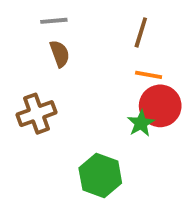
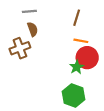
brown cross: (36, 114) -> (20, 48), moved
green hexagon: (100, 175) -> (74, 95), moved

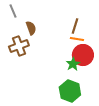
gray line: (29, 11) -> (13, 11), moved, turned 72
brown line: (77, 18) -> (75, 26), moved

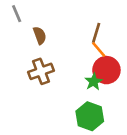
orange line: (77, 39) -> (99, 50), turned 40
brown cross: (19, 46) -> (41, 71), moved

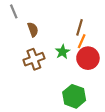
orange line: (99, 50) -> (82, 41), turned 64
green star: (94, 82) -> (63, 52), moved

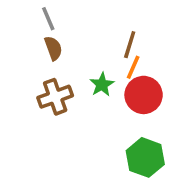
gray line: (14, 11) -> (48, 19), moved
green hexagon: (74, 96) -> (145, 157), moved

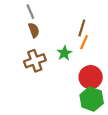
red circle: (144, 95) -> (91, 77), moved

